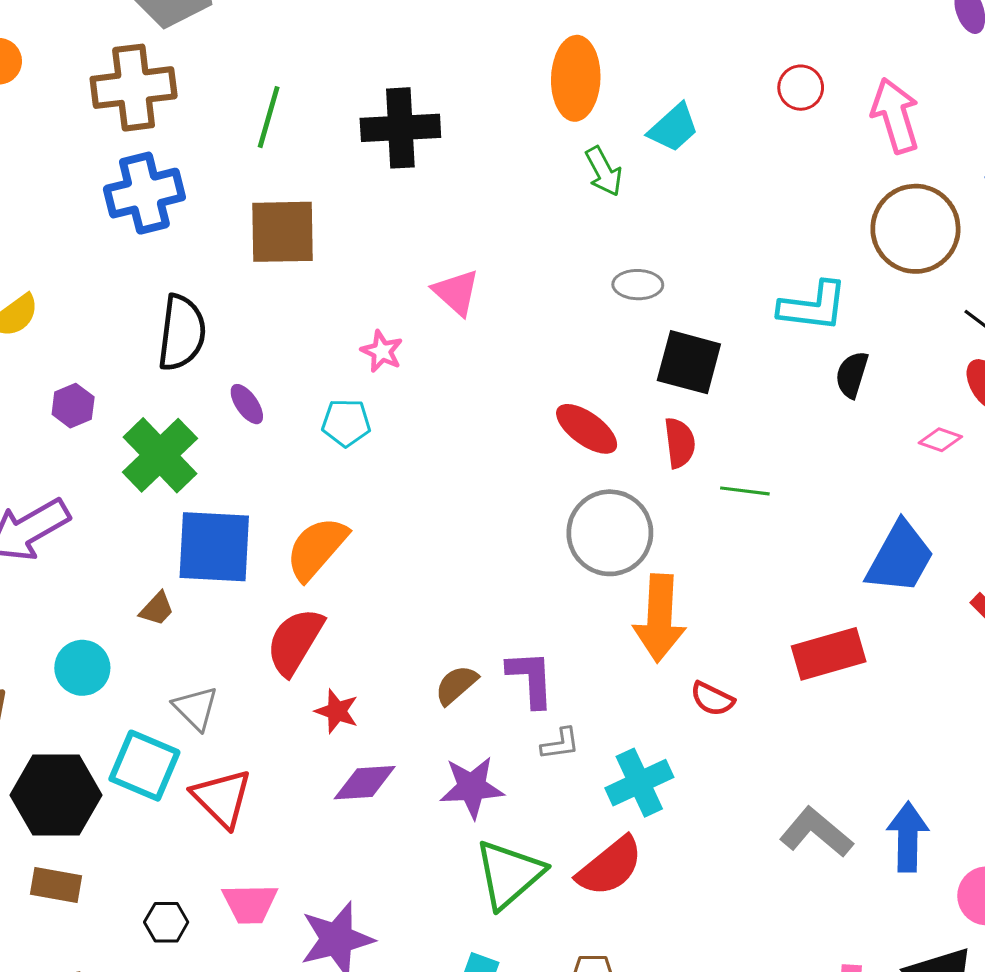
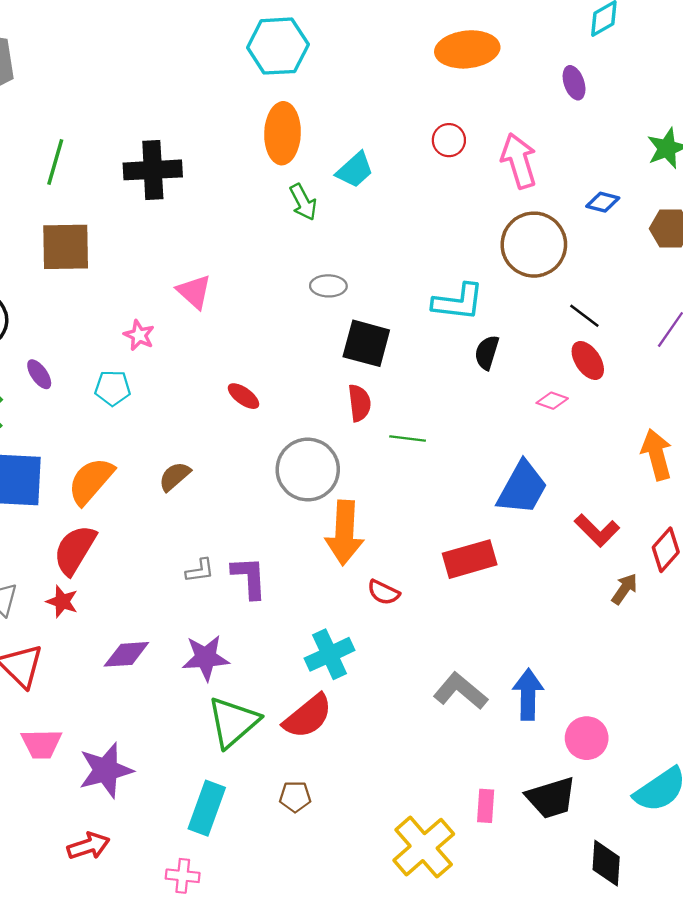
red ellipse: (587, 429) -> (243, 396), moved, size x0.7
brown semicircle: (456, 685) -> (175, 476), moved
red star: (337, 711) -> (62, 602), moved
gray L-shape: (560, 744) -> (200, 571), moved

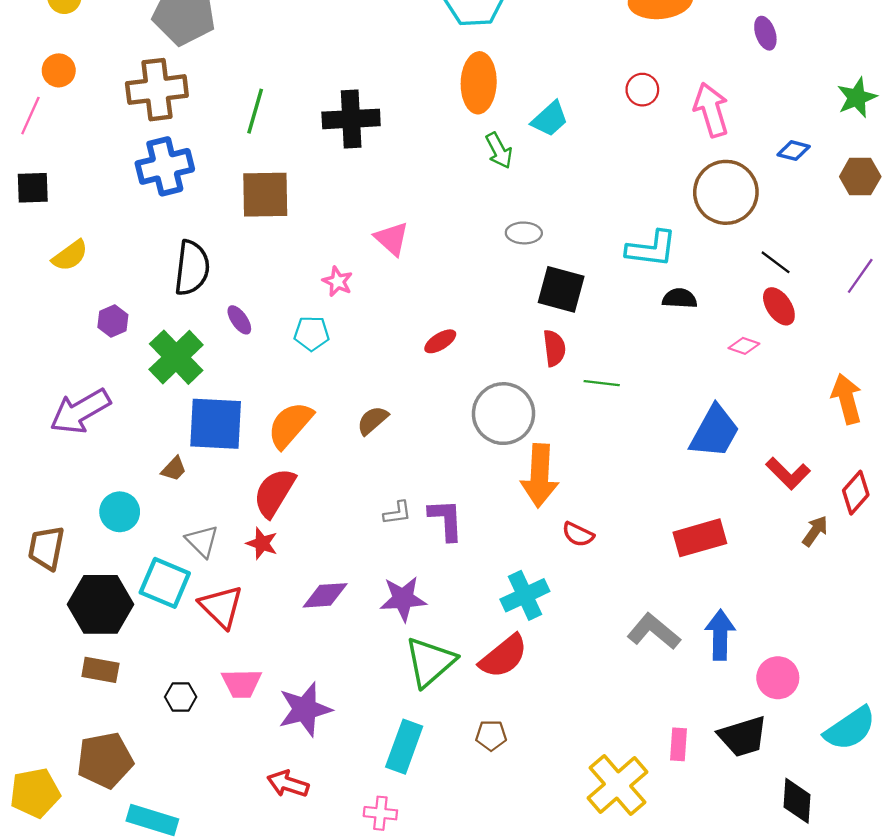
black semicircle: (487, 352) -> (680, 298), turned 76
red ellipse: (243, 396) -> (440, 341), turned -68
red rectangle: (470, 559) -> (700, 538), moved
red arrow: (89, 846) -> (288, 784), turned -144

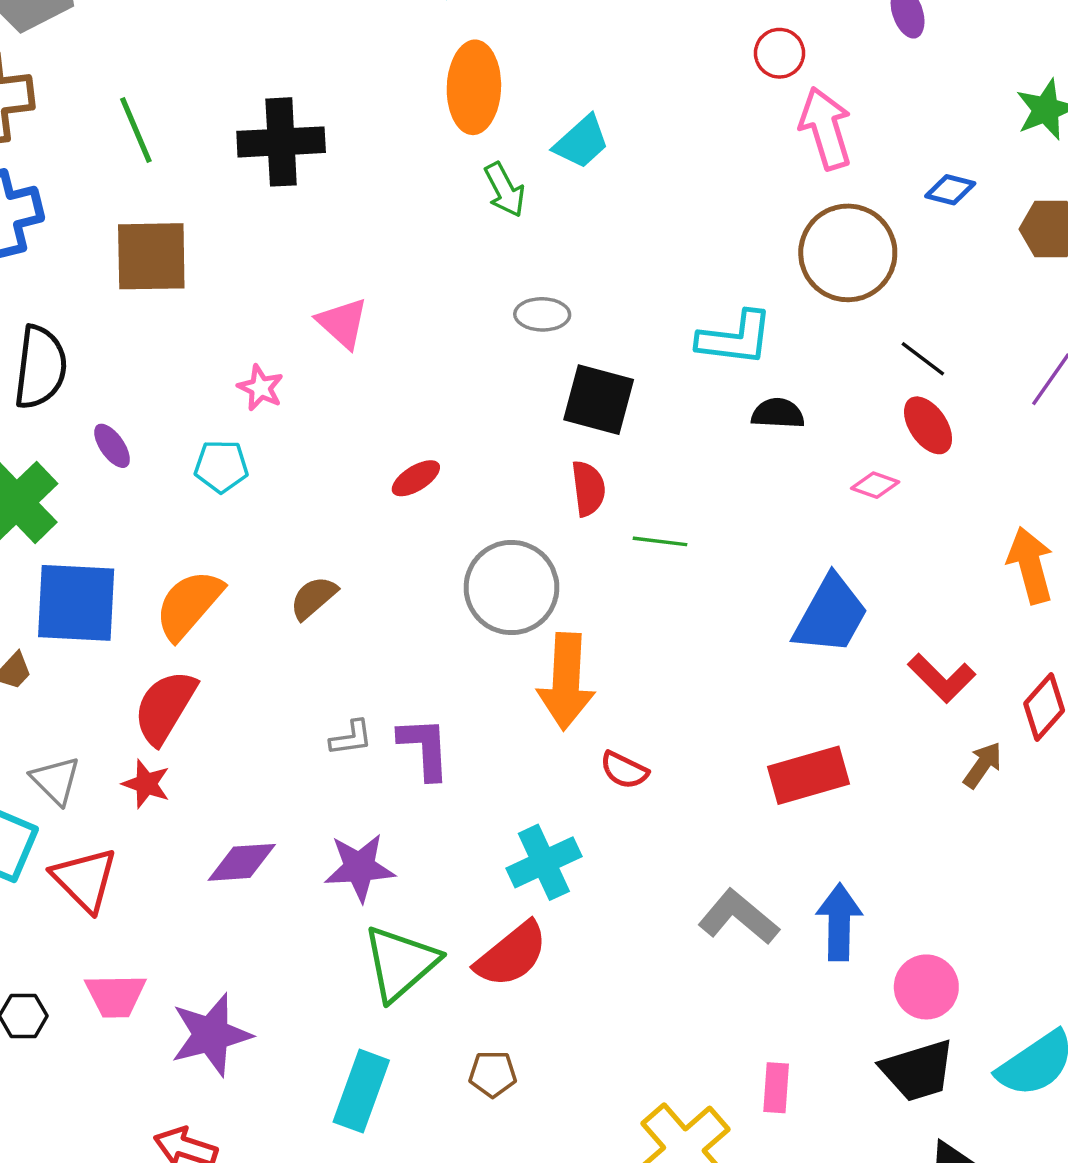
red circle: (642, 90) -> (779, 53), moved
green line: (255, 111) -> (136, 130), turned -39
black trapezoid: (743, 736) -> (918, 1071), moved

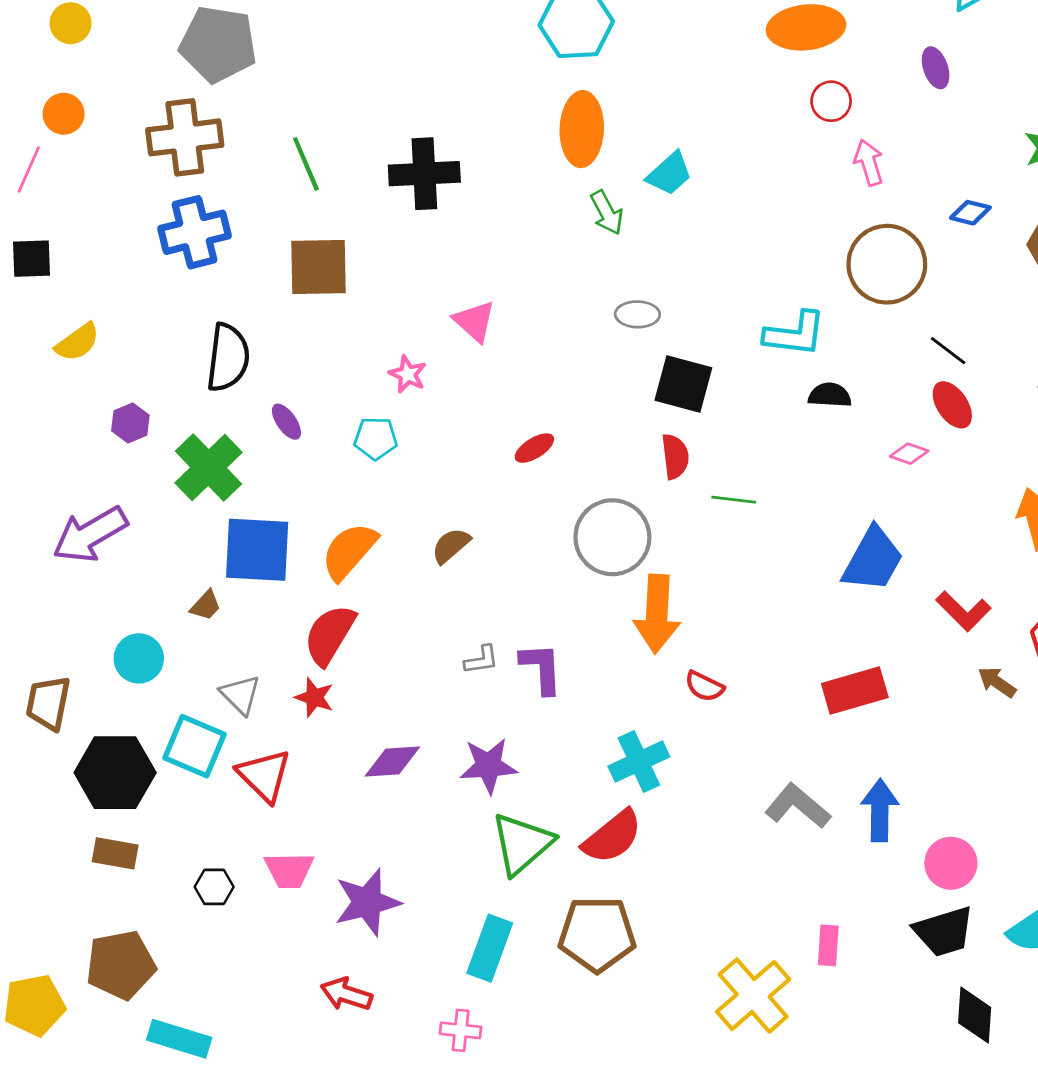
pink arrow: (826, 128) -> (869, 163), size x0.7
brown arrow: (983, 765) -> (997, 682), turned -90
brown pentagon: (493, 1074) -> (597, 934), size x2.0

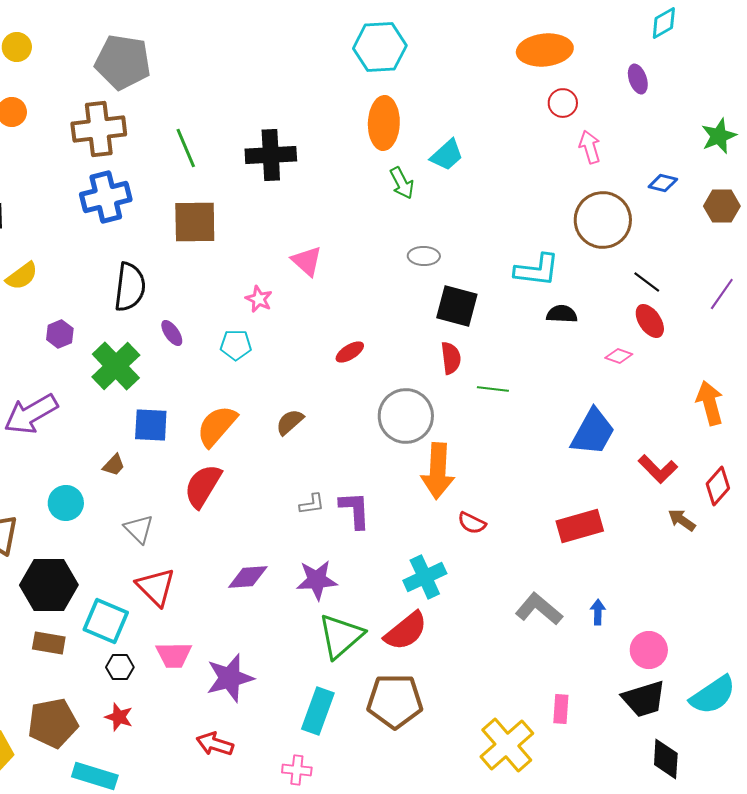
blue square: (257, 550) -> (151, 425), size x0.7
red star: (314, 697) -> (119, 717), moved
cyan square: (195, 746) -> (106, 621), moved
blue arrow: (880, 810) -> (598, 612), size x0.6

